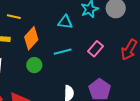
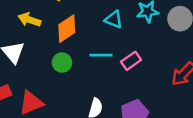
pink rectangle: (96, 49) -> (131, 61), moved

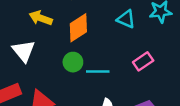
cyan line: (101, 55) -> (98, 71), moved

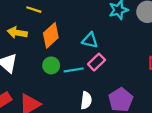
cyan triangle: (126, 19) -> (90, 40), moved
pink rectangle: (143, 61) -> (97, 62), moved

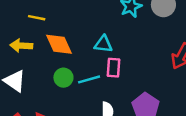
orange diamond: (51, 35) -> (59, 44), turned -65
pink rectangle: (97, 62) -> (114, 68), turned -35

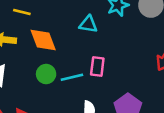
cyan triangle: (103, 44) -> (88, 24), moved

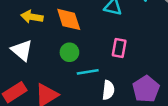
cyan line: (72, 77) -> (88, 72), moved

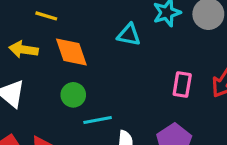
pink rectangle: (119, 48) -> (182, 85), moved

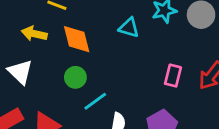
cyan line: (98, 120) -> (95, 101), turned -30

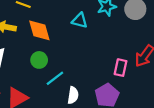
pink rectangle: (173, 76) -> (120, 68), moved

